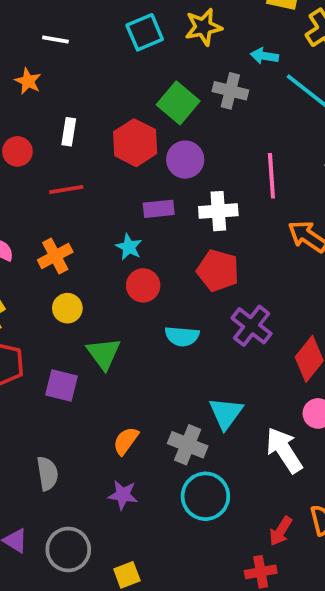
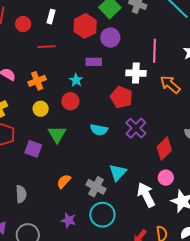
white cross: (218, 211) -> (136, 73), moved
red circle: (143, 285) -> (70, 101), moved
purple star: (123, 495) -> (69, 220), moved

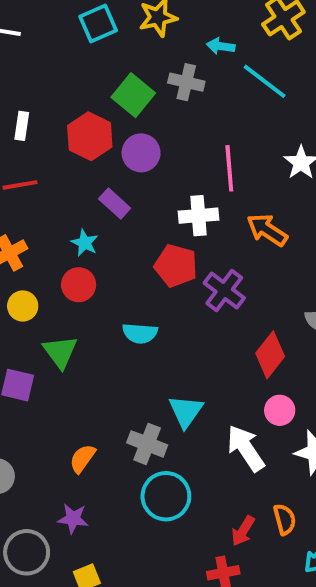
purple rectangle: (94, 62) -> (115, 203), turned 49
purple cross: (136, 128) -> (224, 290), moved
orange semicircle: (64, 181) -> (82, 459), moved
purple star: (69, 220) -> (73, 519), moved

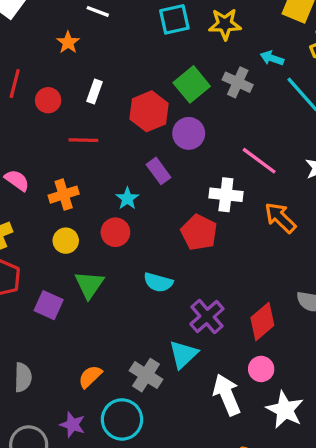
pink line: (229, 168) -> (259, 161), turned -60
purple cross: (224, 290) -> (207, 316), moved
cyan circle: (166, 496) -> (122, 419), moved

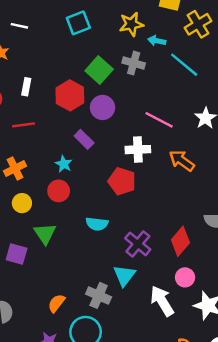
yellow star: (225, 24) -> (131, 24), moved

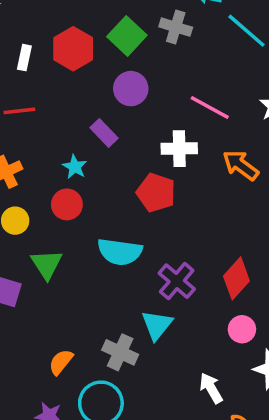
red hexagon: (70, 95) -> (73, 49), moved
cyan semicircle: (97, 224) -> (120, 252), size x1.4
white arrow: (162, 301) -> (211, 388), moved, size x0.7

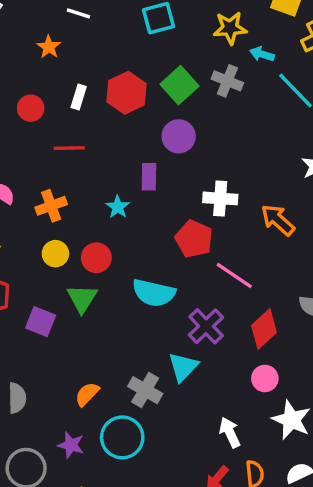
pink line: (210, 107) -> (234, 276), moved
purple rectangle: (104, 133) -> (149, 177), turned 40
red circle: (67, 204) -> (96, 258), moved

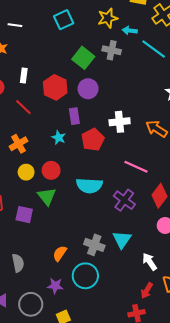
red hexagon: (127, 93) -> (55, 87), moved
red line: (69, 148) -> (23, 107), turned 54
red pentagon: (194, 239) -> (93, 140), moved, turned 30
cyan triangle: (183, 367) -> (122, 240), moved

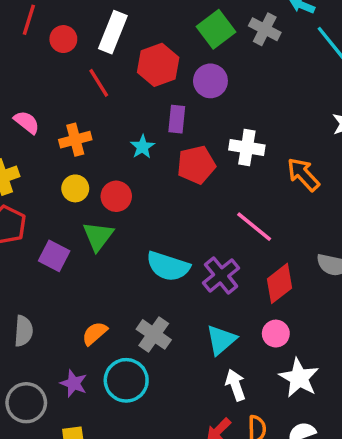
white rectangle: (24, 75) -> (113, 32), size x1.6
cyan semicircle: (89, 186) -> (168, 266), moved
cyan triangle: (122, 240) -> (221, 340), moved

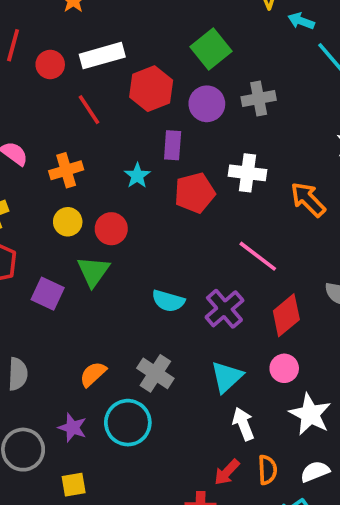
gray cross: (265, 29) -> (259, 99), moved, turned -36
white rectangle: (113, 32) -> (102, 56), turned 54
cyan semicircle: (168, 266) -> (168, 301), size x0.7

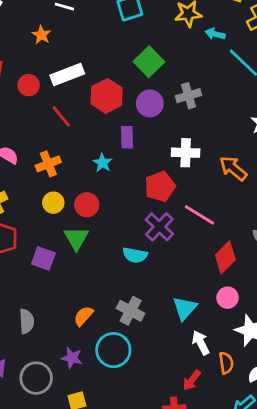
red pentagon: (195, 193) -> (160, 187), moved
purple cross: (224, 309) -> (159, 227), moved
orange semicircle: (267, 470) -> (226, 363), moved

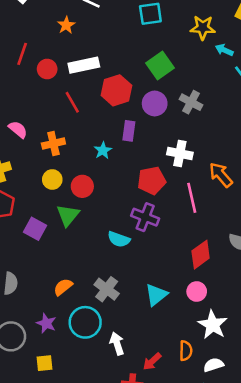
gray cross: (189, 96) -> (191, 102), turned 35
pink line: (199, 215) -> (192, 198), moved, turned 36
purple cross: (159, 227) -> (145, 217), turned -32
white arrow: (201, 343) -> (117, 344), moved

